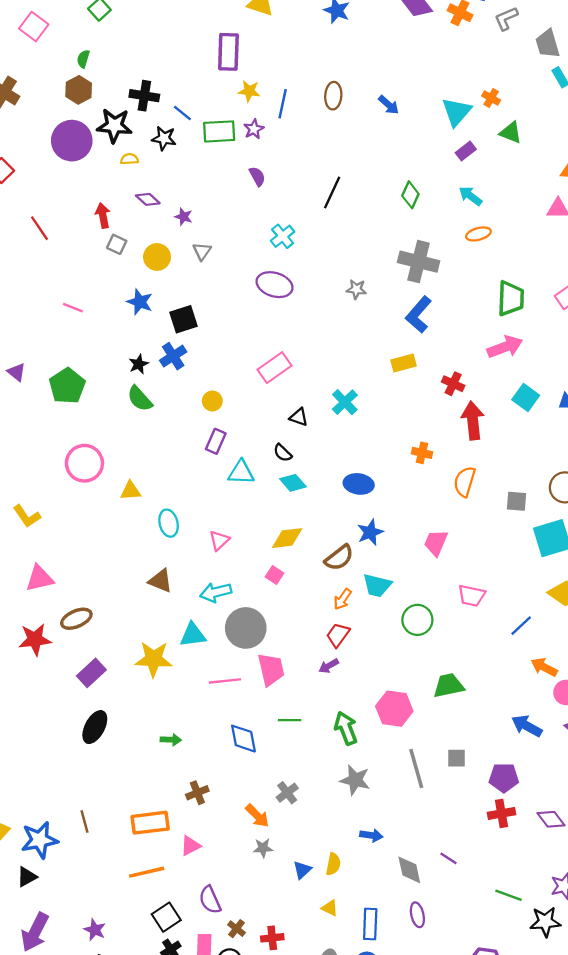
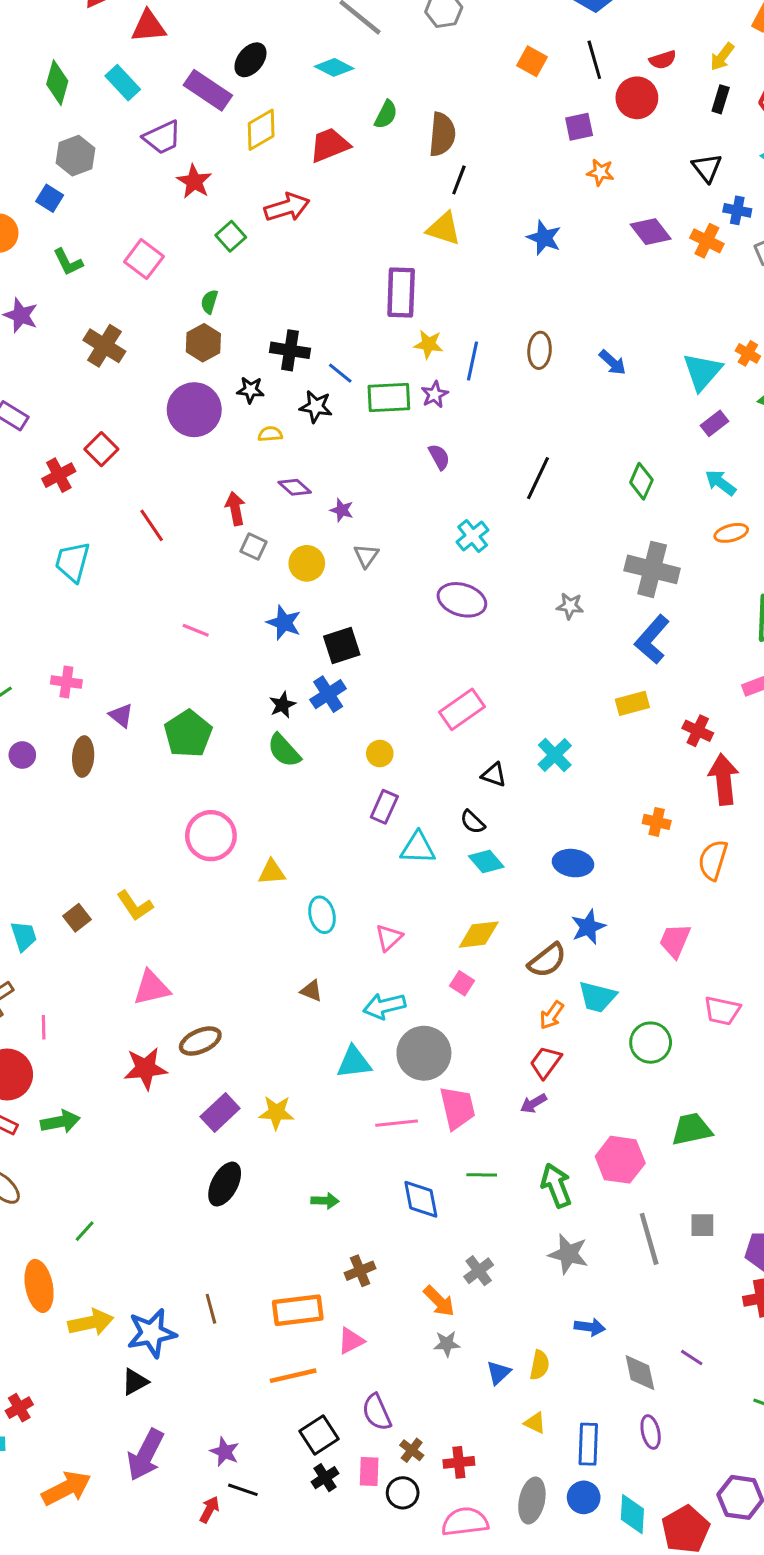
black star: (114, 126) -> (250, 390), size x0.6
brown triangle: (160, 581) -> (311, 991), size x0.7
yellow star: (154, 659) -> (276, 1113), moved, size x0.7

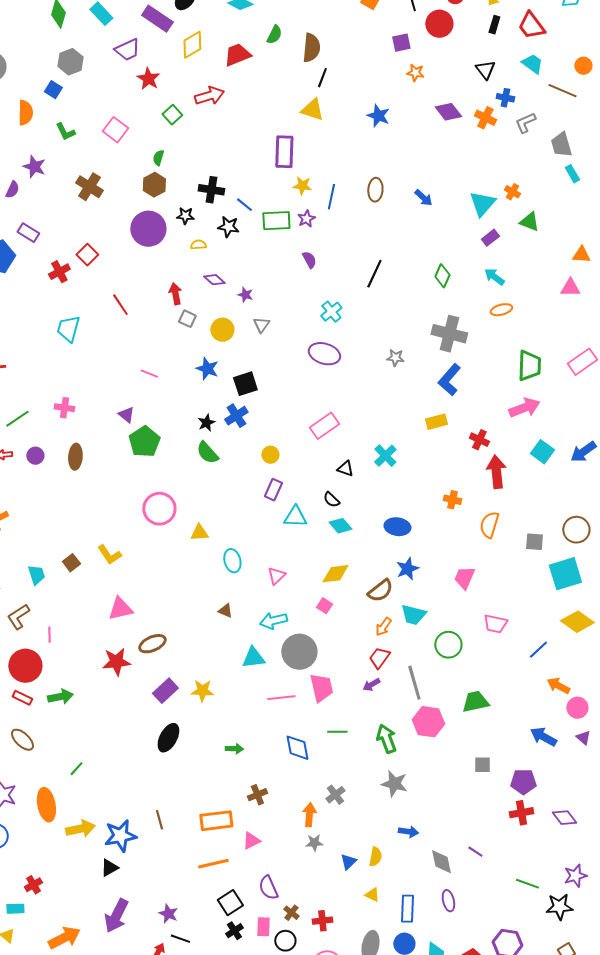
purple triangle: (121, 715) -> (126, 415), moved
gray line: (649, 1239) -> (414, 683), moved
orange arrow: (439, 1301) -> (309, 815), turned -130

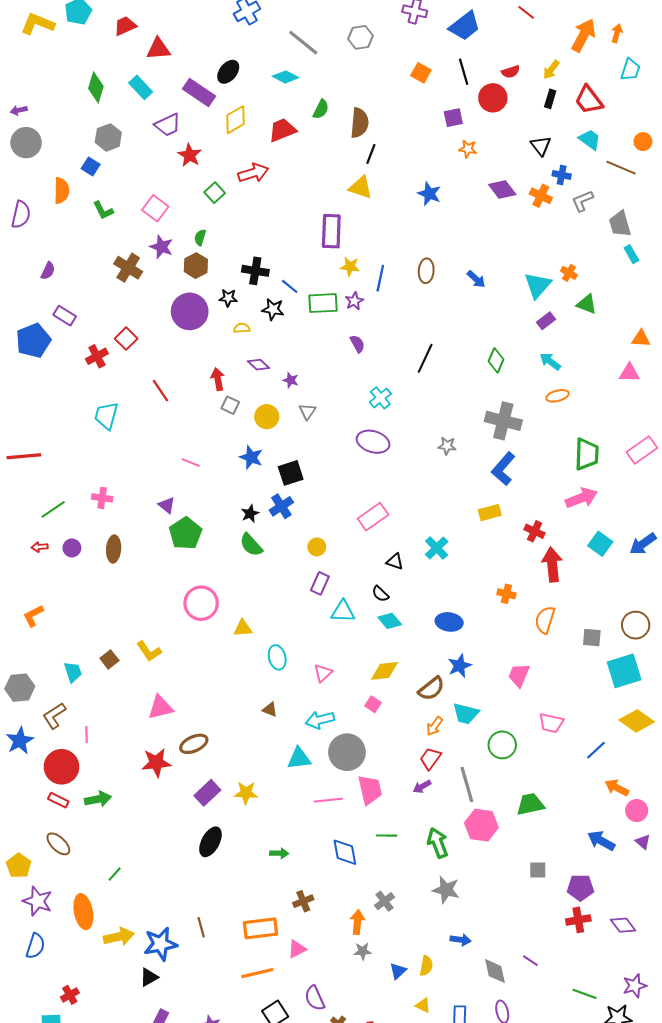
purple star: (34, 167) -> (162, 247), moved

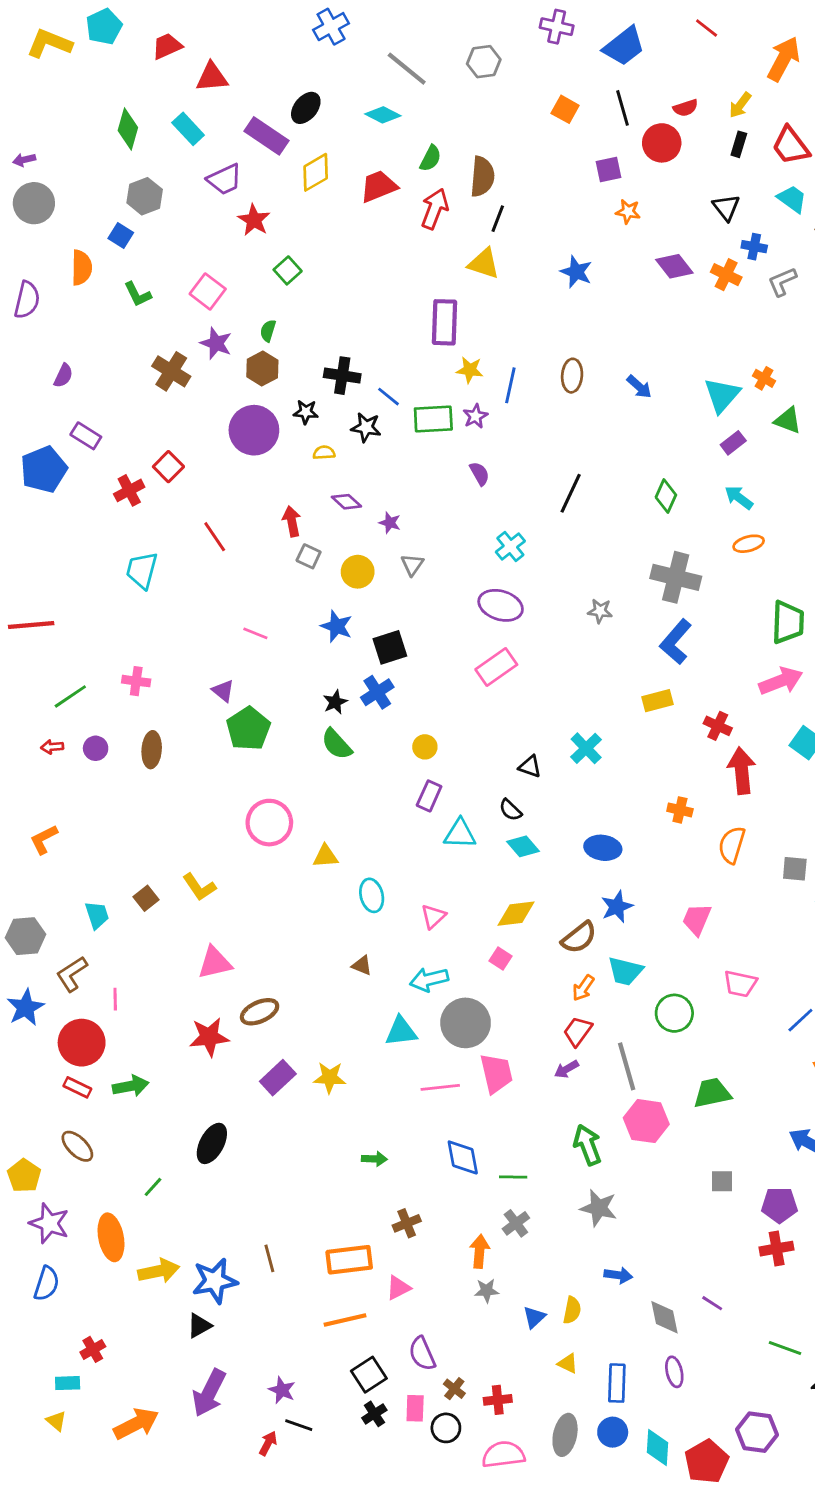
red arrow: (253, 173) -> (435, 209), moved, turned -52
pink rectangle: (373, 517) -> (496, 667), moved
green line: (387, 836) -> (513, 1177), moved
black ellipse: (210, 842) -> (212, 1143), moved

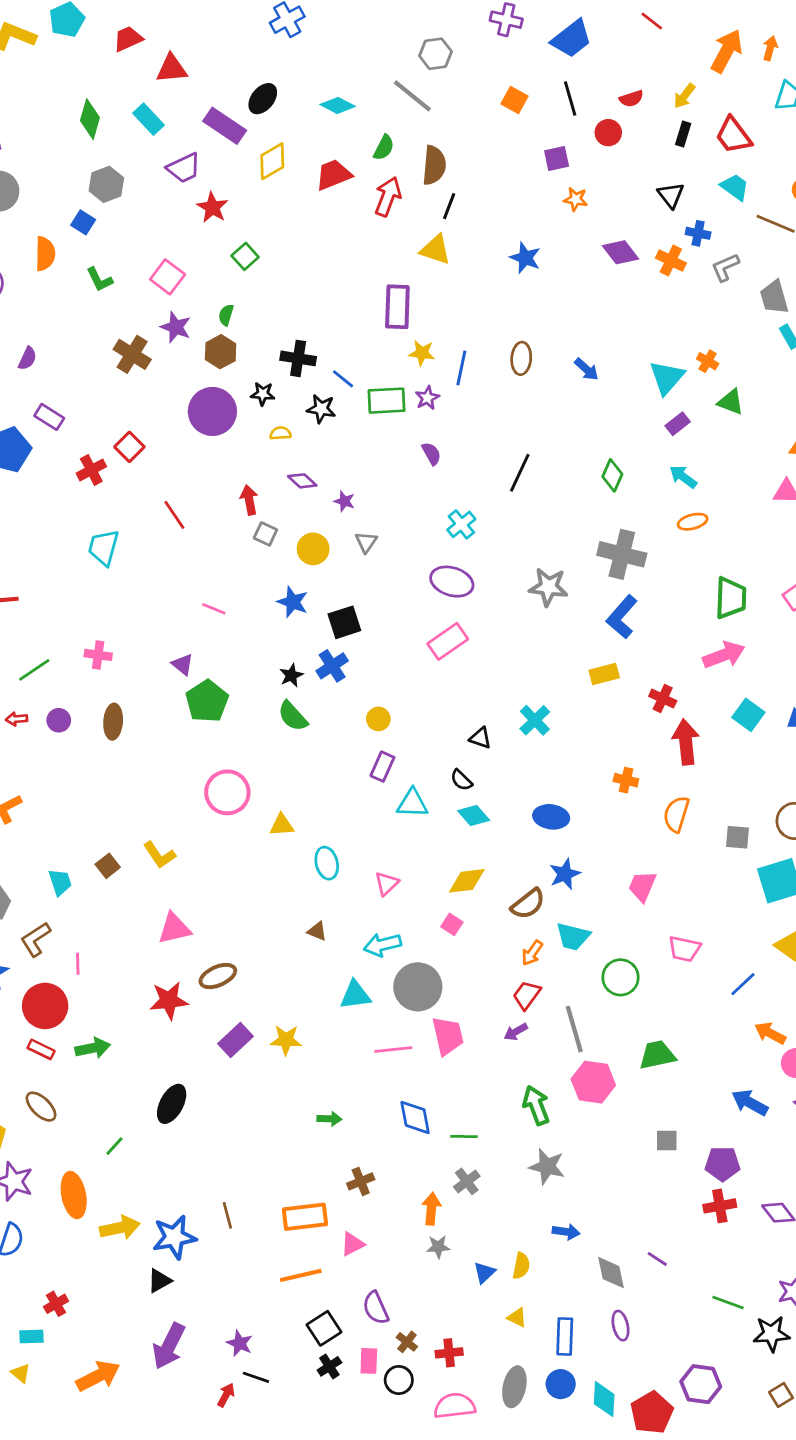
gray line: (407, 69) -> (412, 96), moved
red circle: (662, 143) -> (608, 133), size x0.7
gray star: (600, 611) -> (548, 587), size x1.6

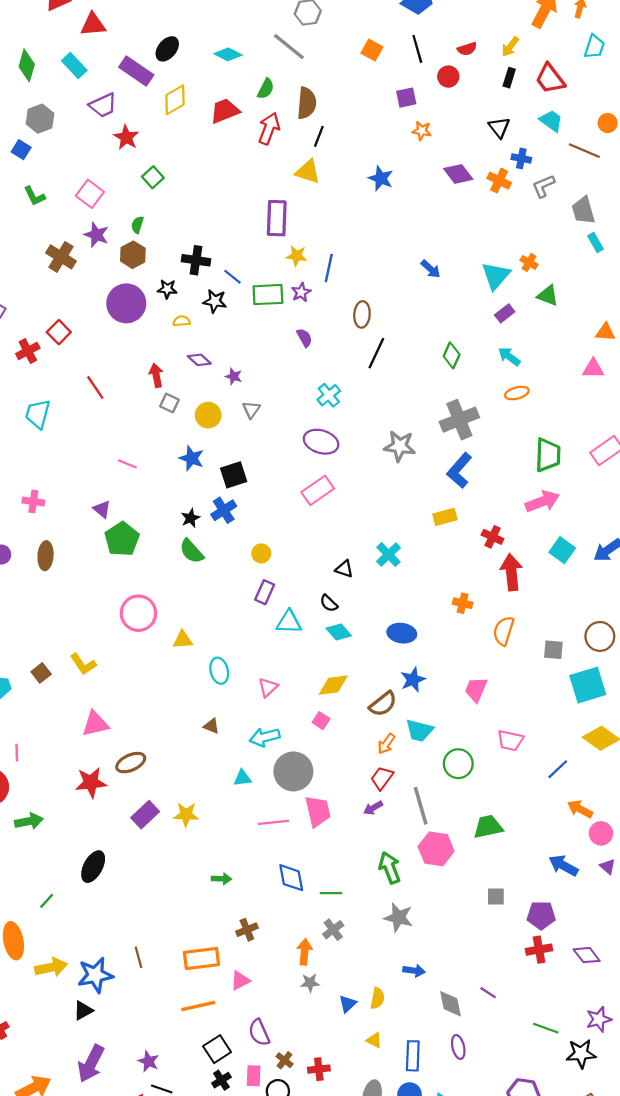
brown ellipse: (521, 358) -> (362, 314), moved
gray cross: (622, 554) -> (459, 420), turned -36
cyan triangle: (355, 995) -> (242, 778), size x0.7

